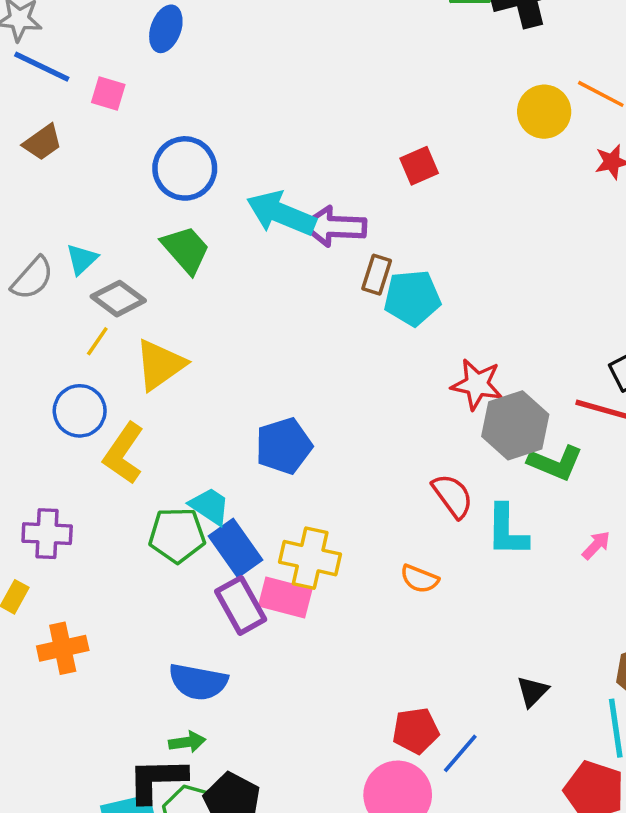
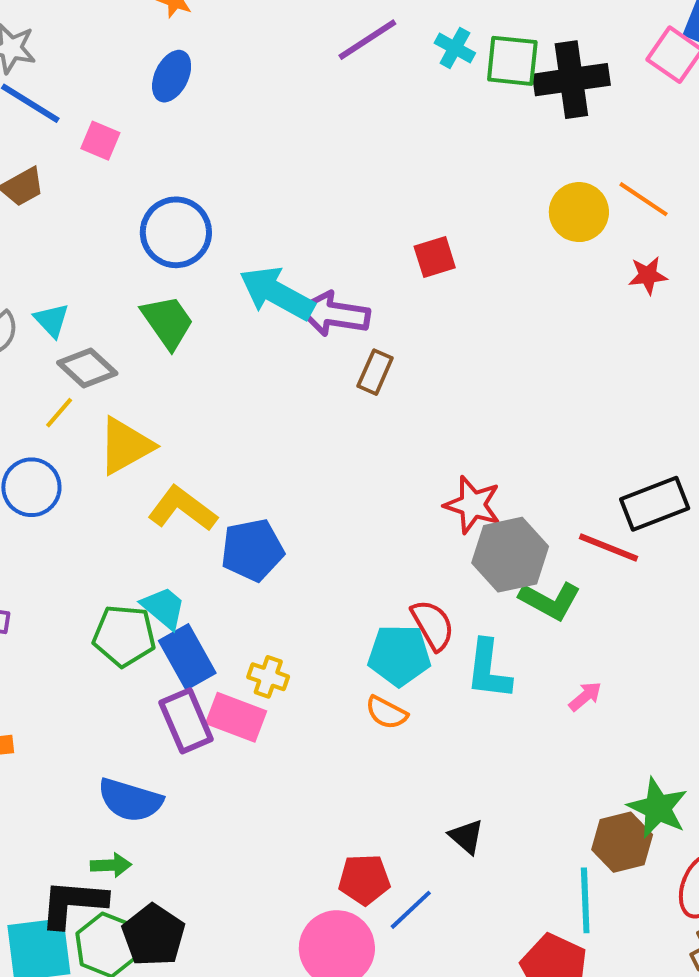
cyan triangle: (82, 259) -> (52, 320), turned -36
cyan pentagon: (412, 298) -> (399, 655), moved
yellow L-shape: (124, 453) -> (182, 509), moved, turned 86
yellow cross: (310, 558) -> (268, 677), size x0.6
black triangle: (532, 691) -> (466, 837), moved, turned -40

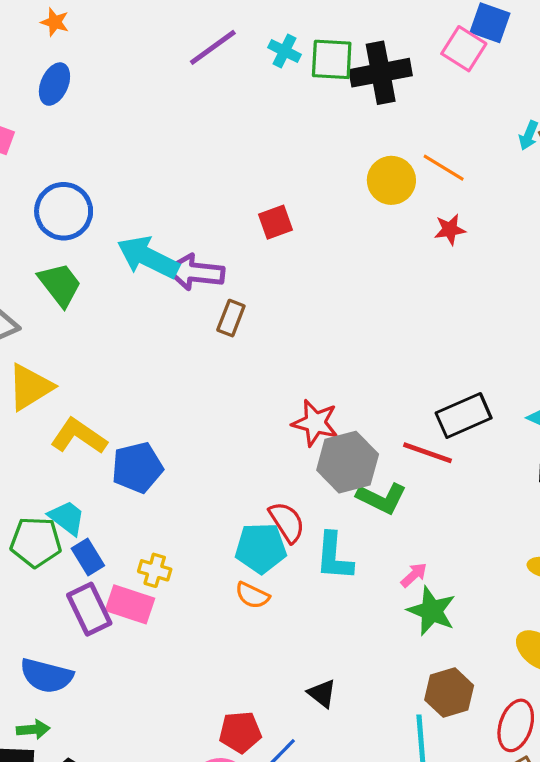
blue rectangle: (187, 657) -> (88, 557), size x0.7
green star: (658, 808) -> (432, 611), moved

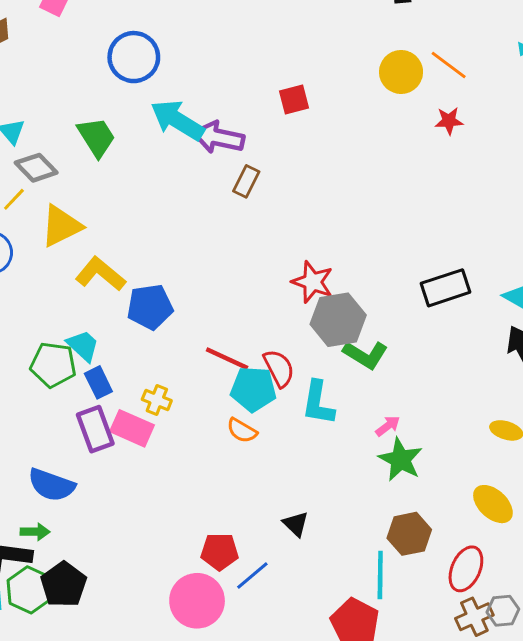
blue circle: (64, 211) -> (134, 57), moved
red line: (427, 453) -> (227, 359), moved

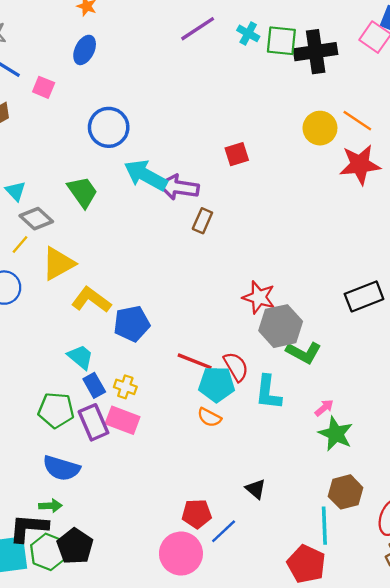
red star: (449, 121) -> (360, 165), size x1.8
green pentagon: (53, 365) -> (56, 410), moved
yellow cross: (157, 400) -> (125, 387), moved

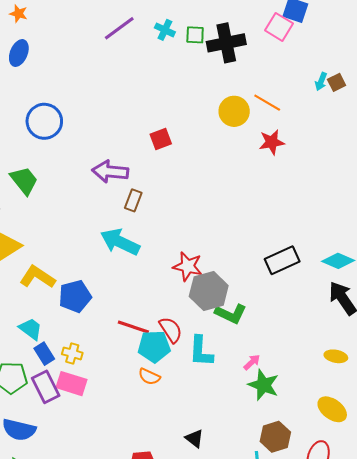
green square: (281, 41) -> (195, 35), size x0.7
red star: (360, 165) -> (272, 142), size x0.7
cyan arrow: (146, 175) -> (120, 242), moved

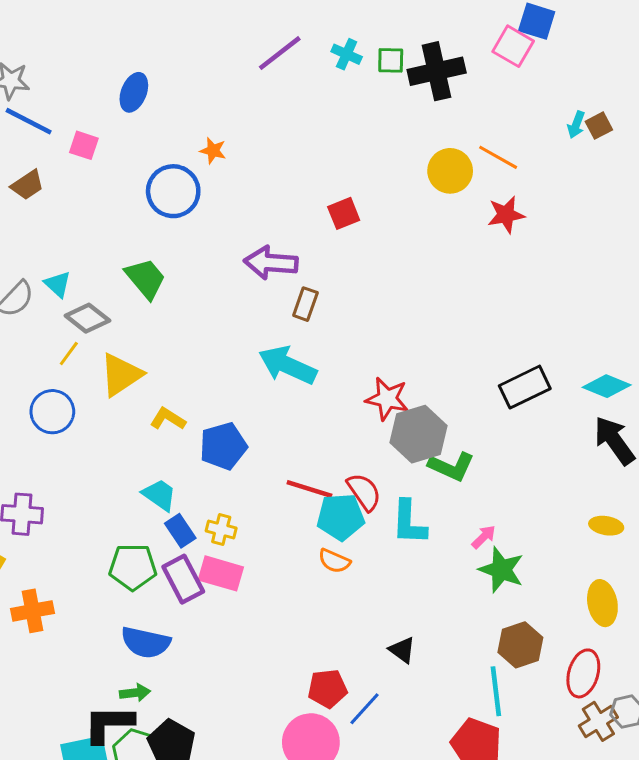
orange star: (18, 14) -> (213, 151), moved
yellow L-shape: (37, 277) -> (168, 419), size x0.7
yellow ellipse: (332, 409) -> (602, 603), turned 44

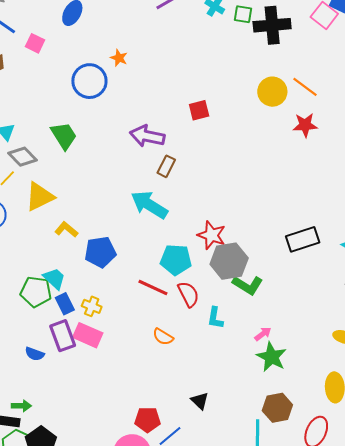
cyan pentagon: (341, 517) -> (176, 260), moved
cyan L-shape: (409, 522) -> (215, 318), size x0.7
green pentagon: (133, 567) -> (36, 292), moved
blue semicircle: (146, 642) -> (35, 354), moved, size x0.6

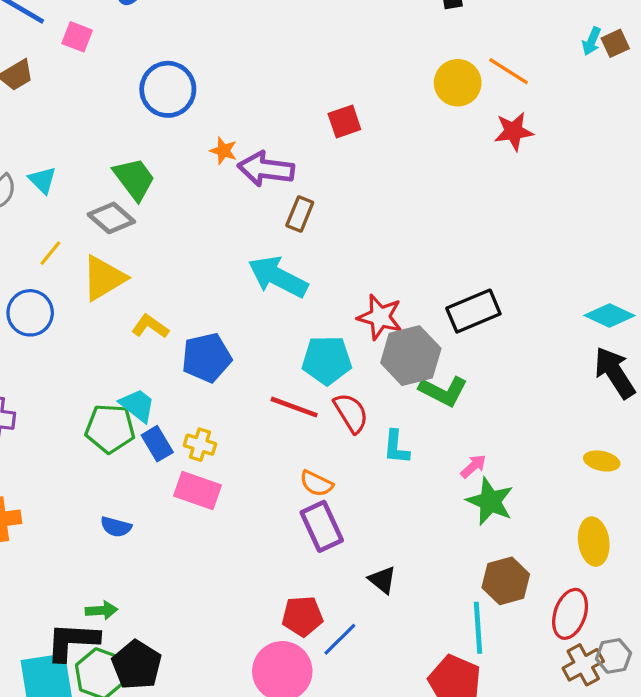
orange star: (119, 58) -> (224, 151), moved
gray diamond: (23, 157) -> (111, 218), moved
black rectangle: (303, 239) -> (473, 311), moved
purple rectangle: (63, 336) -> (322, 526), moved

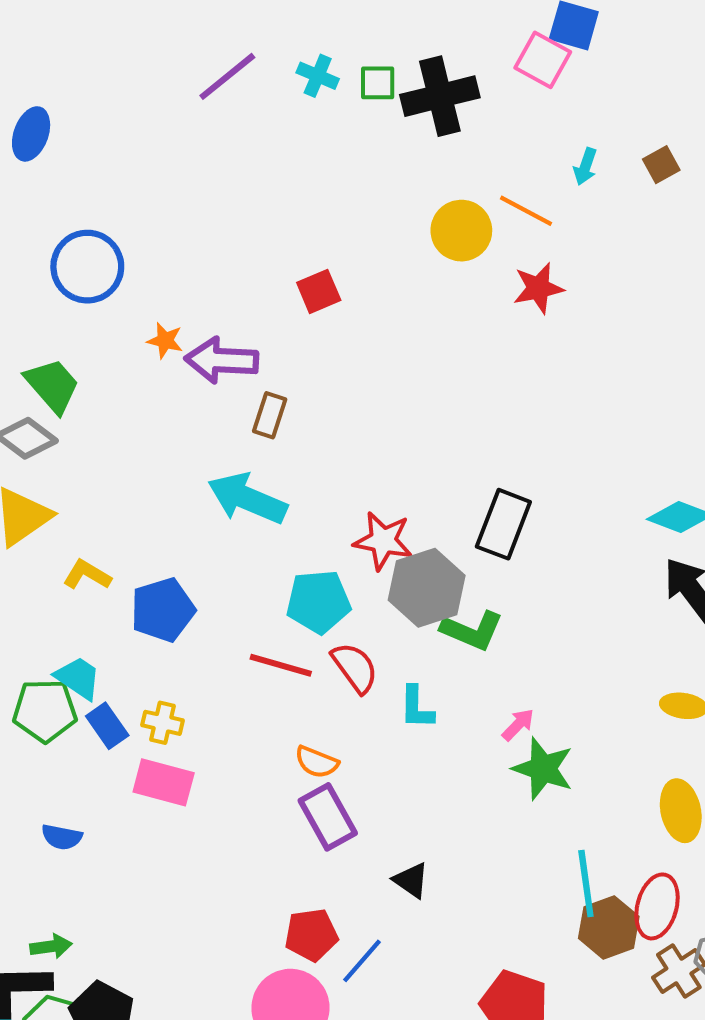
cyan arrow: (592, 41) -> (585, 167), moved
black rectangle: (473, 311) -> (503, 524), turned -42
brown hexagon: (506, 581) -> (609, 927), moved
cyan line: (478, 628) -> (586, 883), moved

